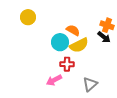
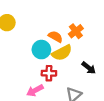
orange cross: (107, 25) -> (76, 31), moved, turned 32
black arrow: (104, 37) -> (89, 68), moved

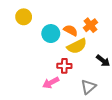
cyan circle: (41, 50) -> (51, 34), moved

